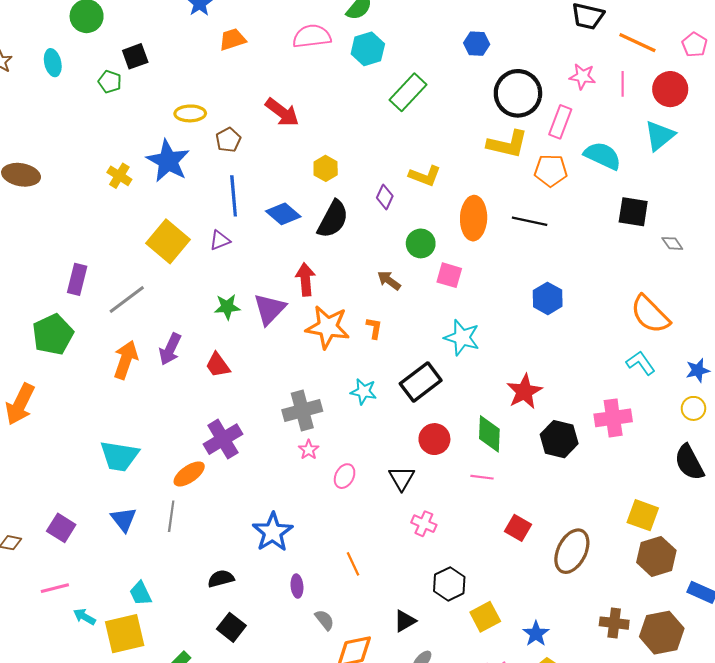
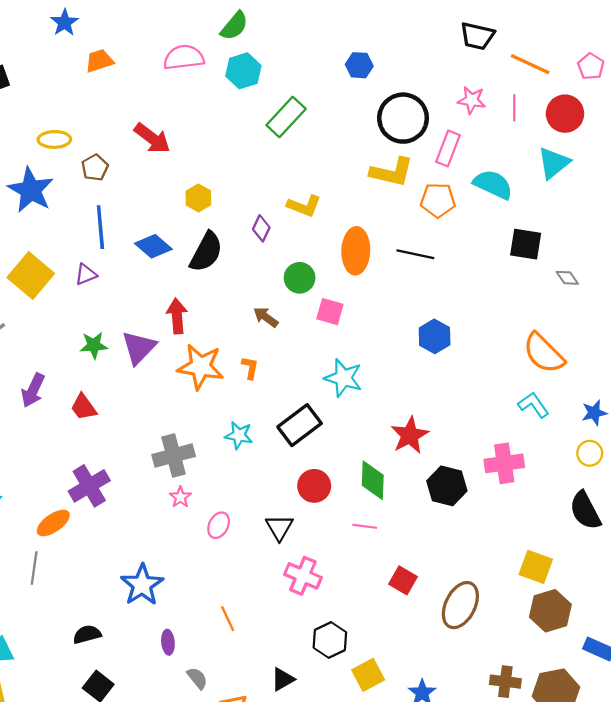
pink cross: (424, 524) -> (303, 576), size x1.4

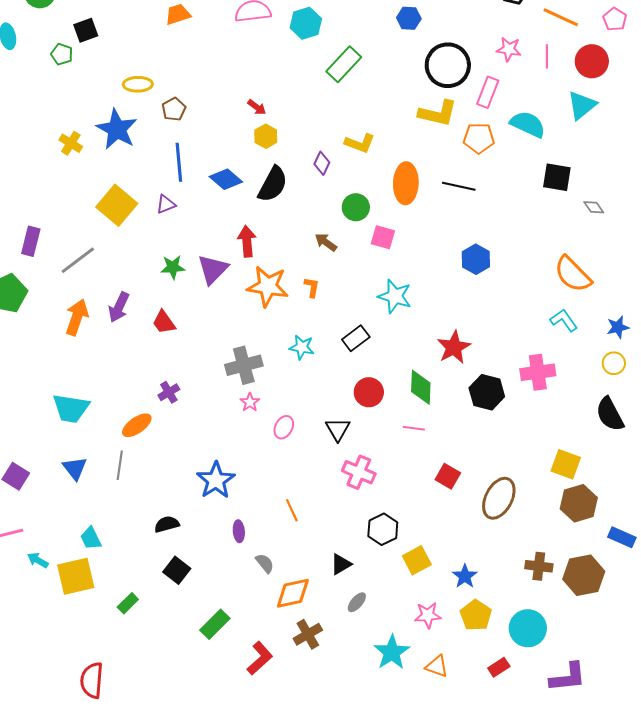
red arrow: (152, 138) -> (257, 107), moved, size x0.6
black rectangle: (300, 425) -> (356, 338), size x0.7
purple cross: (89, 486) -> (169, 392), size x0.6

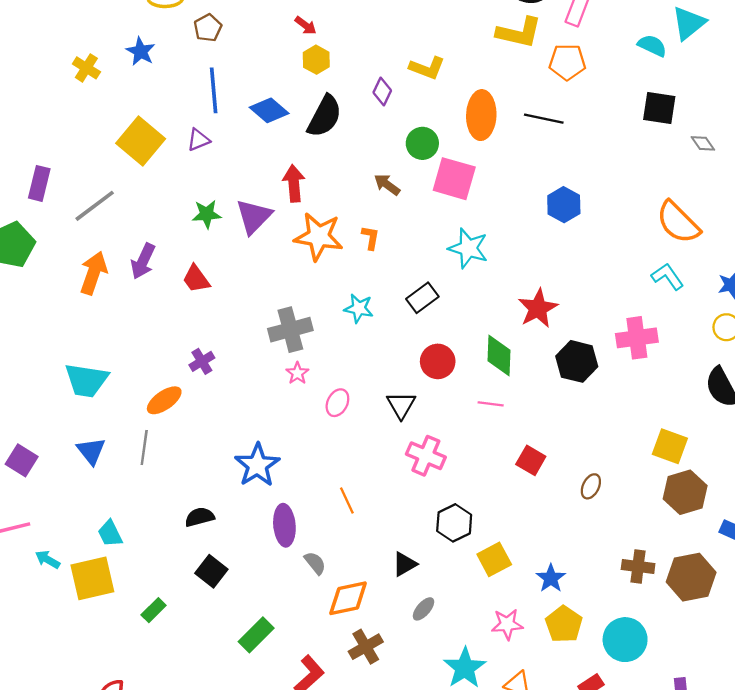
cyan semicircle: (528, 124) -> (652, 46), moved, size x0.7
blue star: (117, 129) -> (141, 51), size x0.6
pink square: (383, 237) -> (454, 179), size x1.5
brown ellipse: (499, 498) -> (591, 486), size x0.5
purple ellipse: (239, 531) -> (284, 525), size x1.6

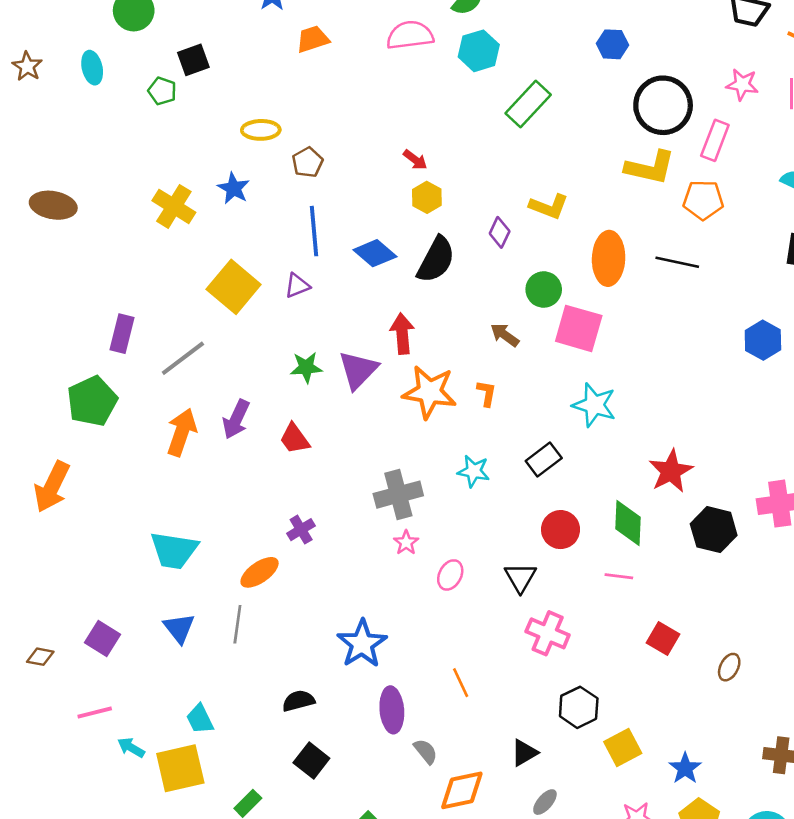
yellow cross: (86, 68) -> (174, 206), size x1.4
blue hexagon: (564, 205) -> (763, 340), moved

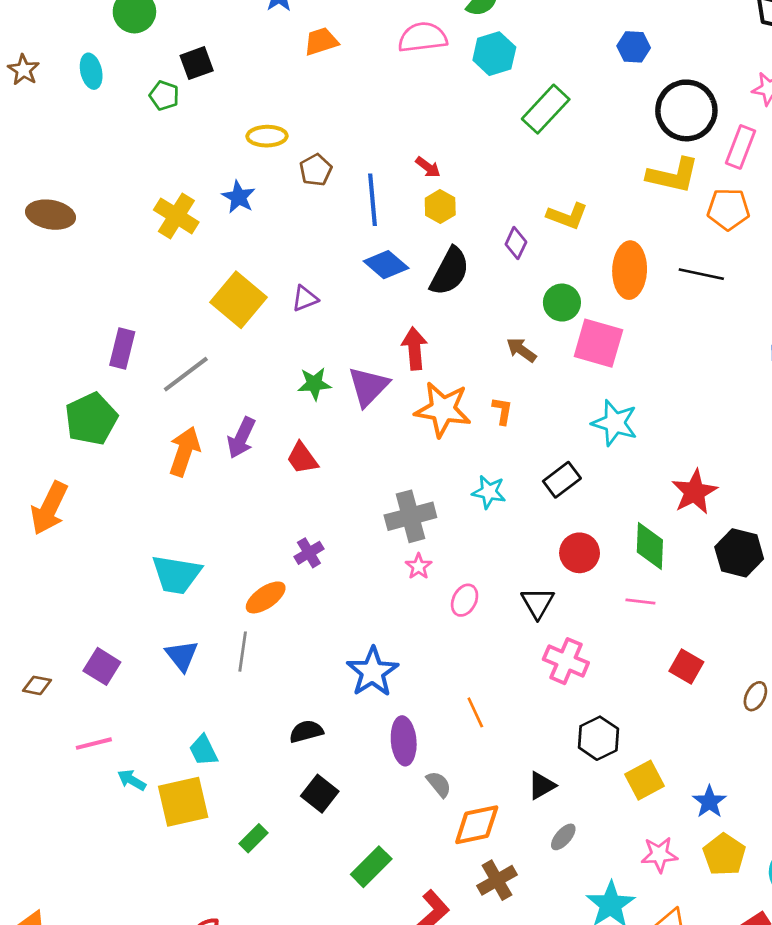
blue line: (314, 231) -> (373, 200), moved

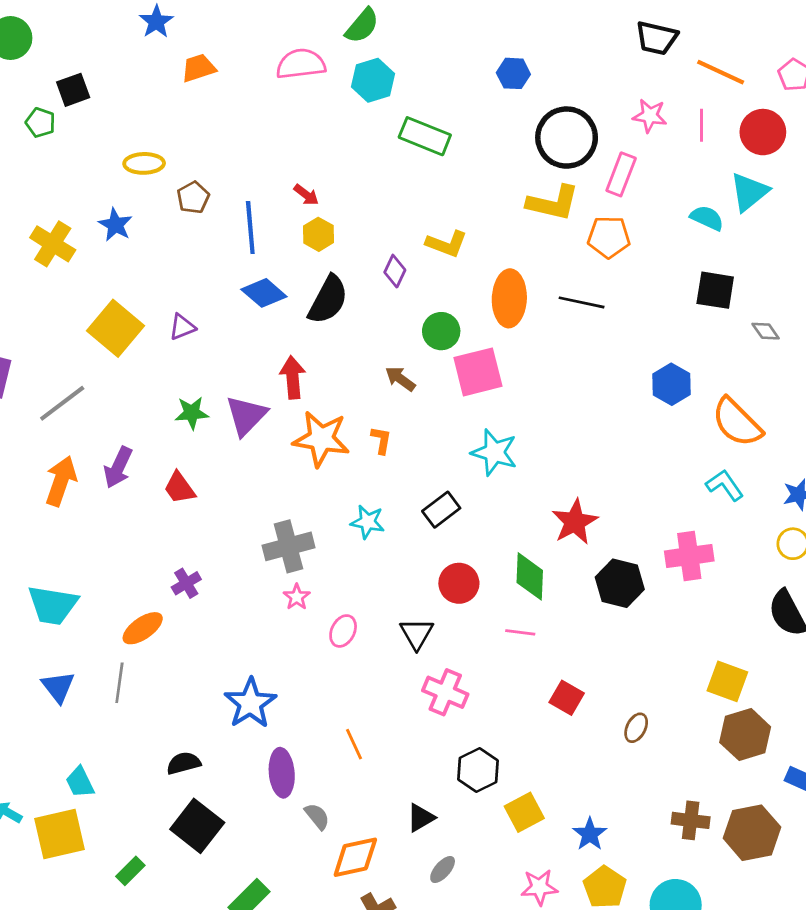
green rectangle: (546, 109) -> (425, 136), turned 69
pink square: (598, 343) -> (478, 372), turned -30
black square: (320, 794) -> (197, 826), size x1.4

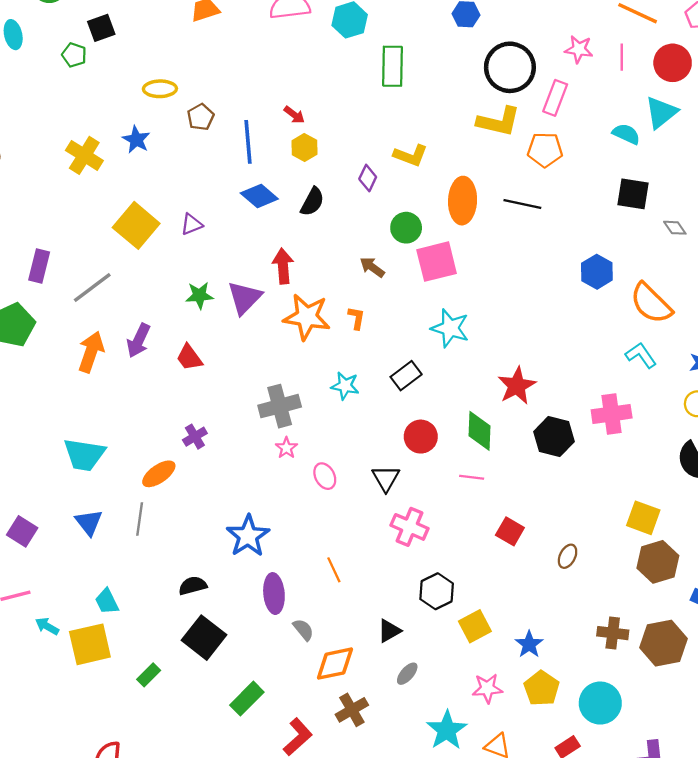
green rectangle: (425, 136) -> (393, 66), turned 69
black semicircle: (328, 300) -> (312, 202), size x0.7
pink ellipse: (343, 631) -> (325, 476), turned -55

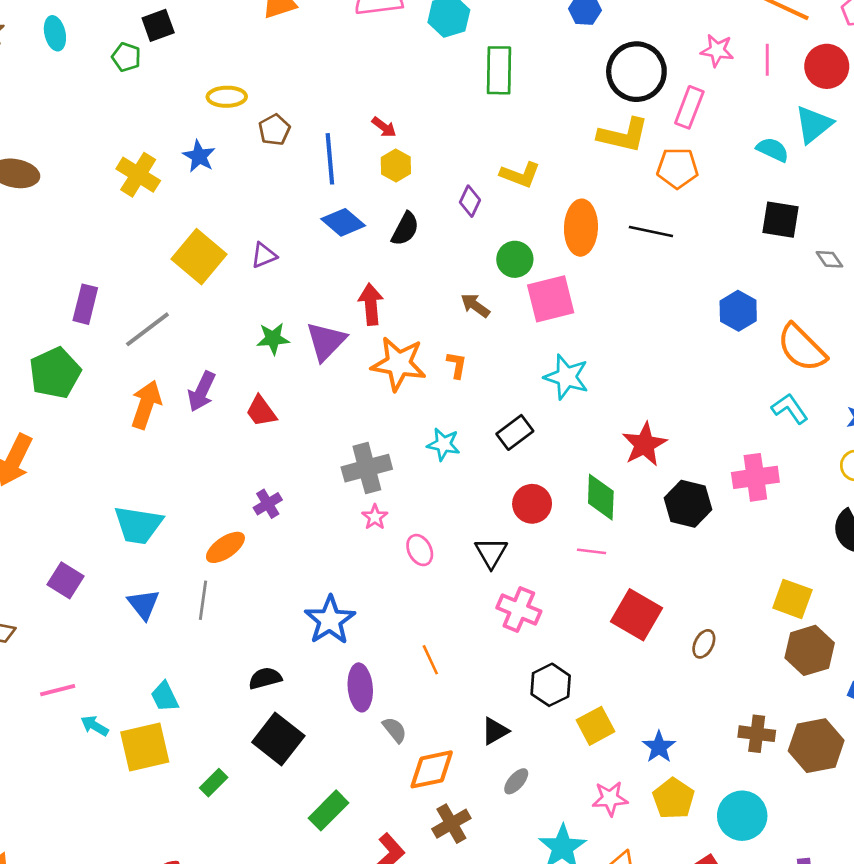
purple square: (22, 531) -> (66, 580), moved
red square: (510, 531) -> (636, 615), size x1.5

